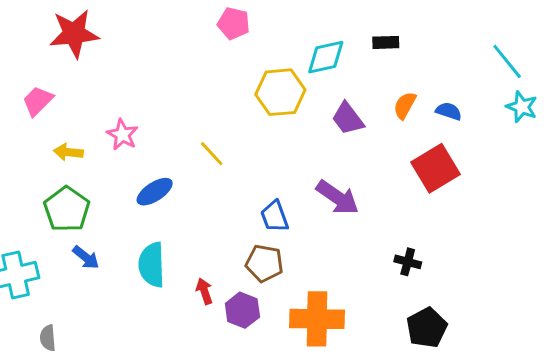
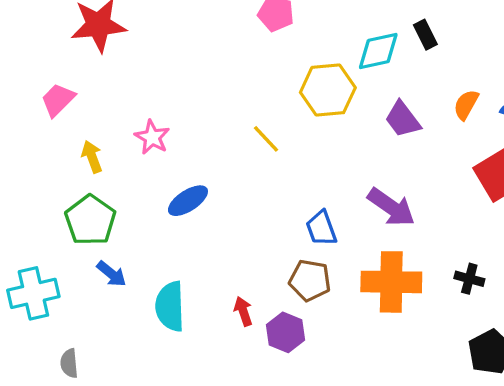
black rectangle: (386, 42) -> (425, 35), moved, turned 65
yellow arrow: (68, 152) -> (92, 157), turned 64
yellow line: (212, 154) -> (266, 139), moved
cyan semicircle: (152, 265) -> (170, 306), moved
orange cross: (317, 319) -> (391, 282), moved

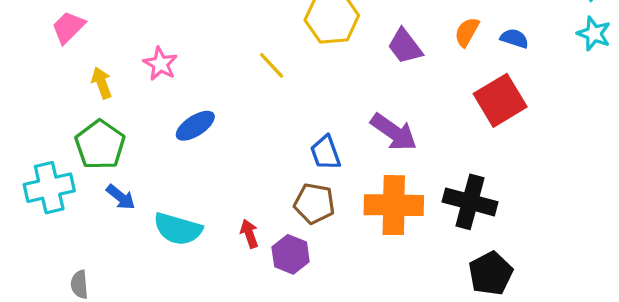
black cross: (469, 279) -> (470, 202), size x1.8
cyan cross: (33, 293) -> (49, 188), moved
cyan semicircle: (170, 306) -> (178, 229), turned -72

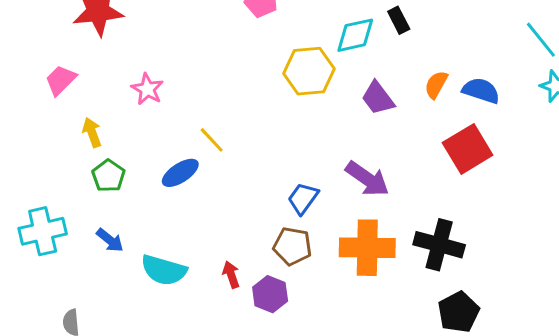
blue semicircle: (514, 38) -> (481, 91), size x1.4
pink star: (160, 64) -> (147, 89), moved
yellow line: (272, 65) -> (212, 140), moved
green pentagon: (100, 145) -> (108, 176), moved, size x0.7
blue trapezoid: (326, 153) -> (303, 198), turned 56

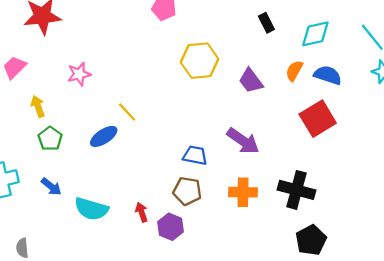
cyan diamond: (355, 35) -> (315, 34), moved
pink star: (147, 89) -> (79, 74), turned 30
blue trapezoid: (303, 198) -> (195, 155), turned 65
orange cross: (367, 248) -> (243, 192), size x0.7

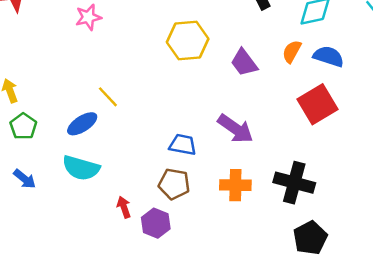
pink star: (79, 74) -> (88, 17), moved
cyan semicircle: (91, 209) -> (81, 168), moved

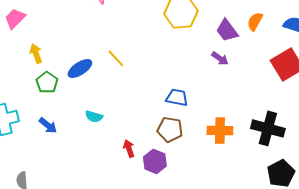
orange semicircle: (292, 51) -> (255, 21), moved
blue ellipse: (82, 124) -> (80, 68), moved
purple arrow: (235, 129) -> (220, 58), moved, size x0.6
cyan semicircle: (81, 168) -> (94, 116), size x0.6

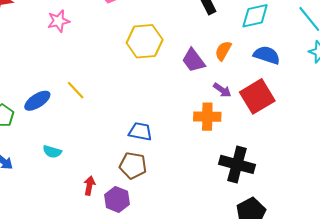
purple arrow: (220, 58) -> (222, 90), moved
orange cross: (220, 130) -> (207, 117), moved
red arrow: (129, 148) -> (89, 186), turned 30

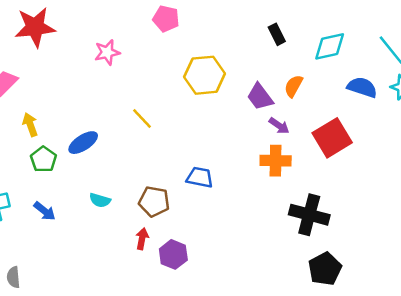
blue semicircle: (267, 55) -> (362, 87), moved
yellow line: (76, 90) -> (142, 119), moved
purple arrow: (222, 90) -> (279, 126), moved
brown pentagon: (133, 165) -> (154, 201), moved

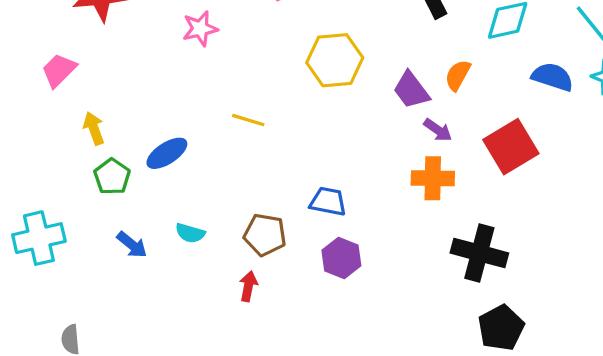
yellow line: (142, 119) -> (248, 120), turned -30
blue arrow: (45, 211) -> (132, 245), moved
purple hexagon: (173, 254) -> (341, 258), moved

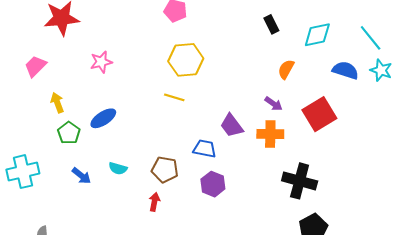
pink star: (200, 29) -> (101, 62), moved
yellow hexagon: (335, 60) -> (186, 60), moved
purple trapezoid: (411, 90) -> (232, 126), moved
yellow line: (248, 120) -> (174, 97), moved

